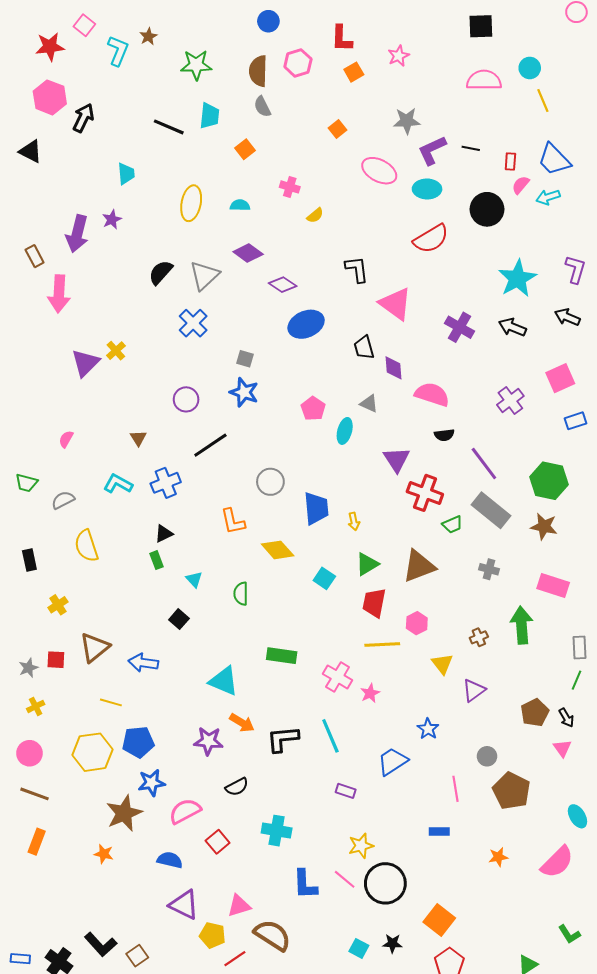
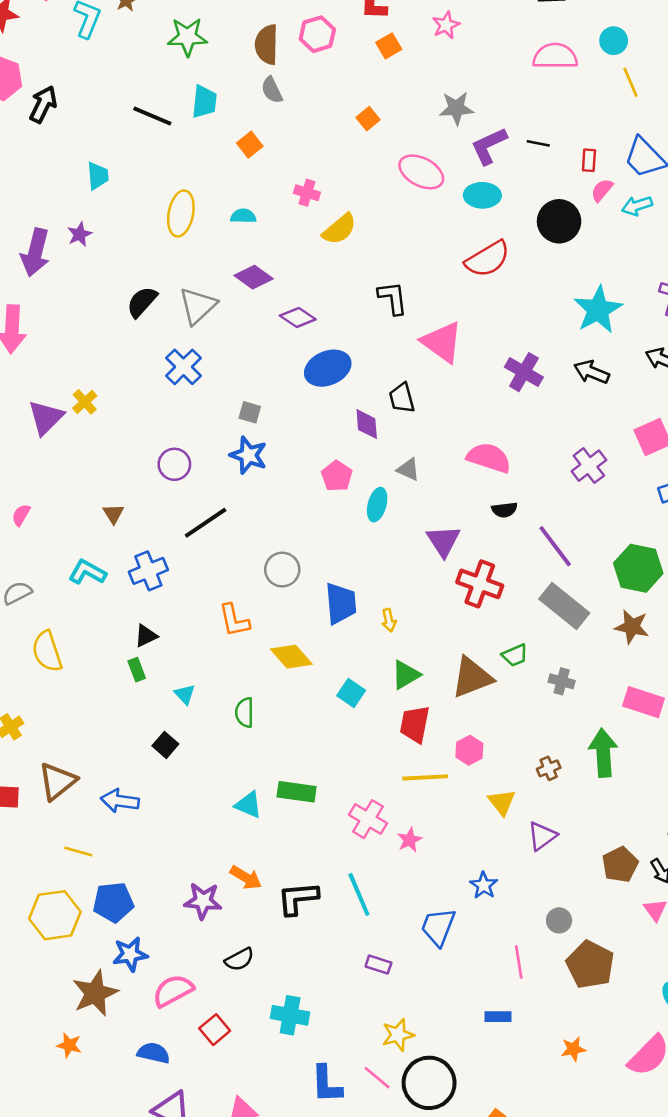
yellow semicircle: (315, 215) -> (339, 229), size x1.6
purple diamond: (393, 368) -> (367, 424), moved
green trapezoid: (452, 524) -> (515, 655), moved
cyan triangle: (224, 681) -> (248, 805), moved, size x0.7
blue trapezoid: (392, 761) -> (438, 927), turned -36

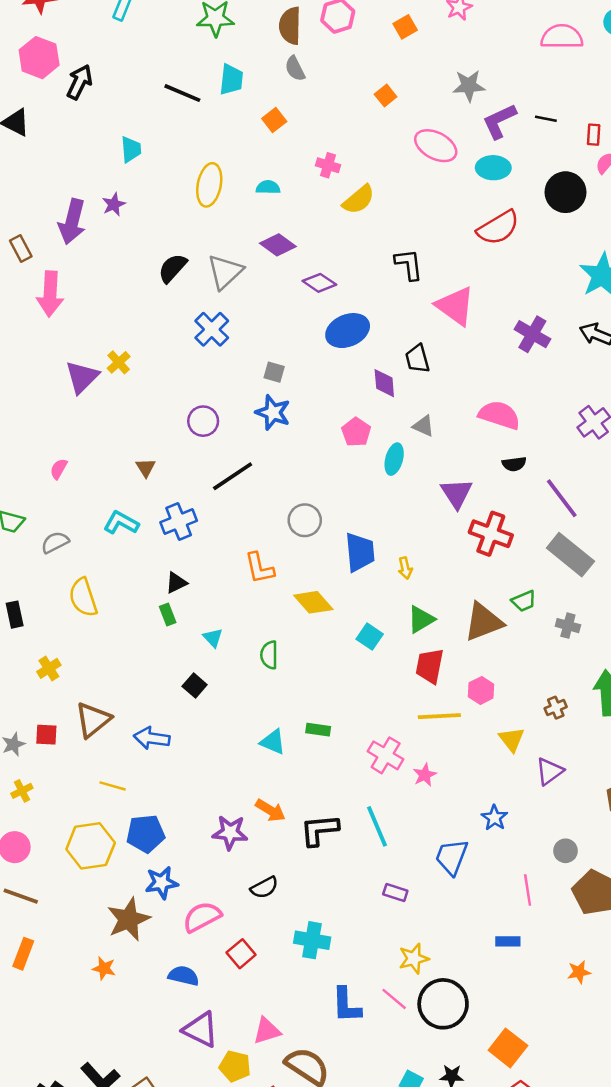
green rectangle: (297, 792) -> (318, 730), size x0.7

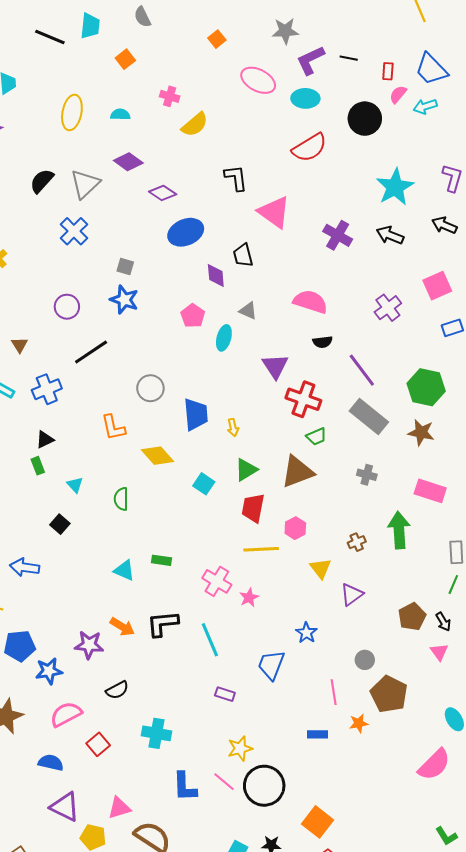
green trapezoid: (524, 601) -> (316, 437), moved
black L-shape: (319, 830) -> (163, 624), moved
blue star: (162, 883) -> (49, 671), moved
orange star: (579, 972) -> (359, 723), moved

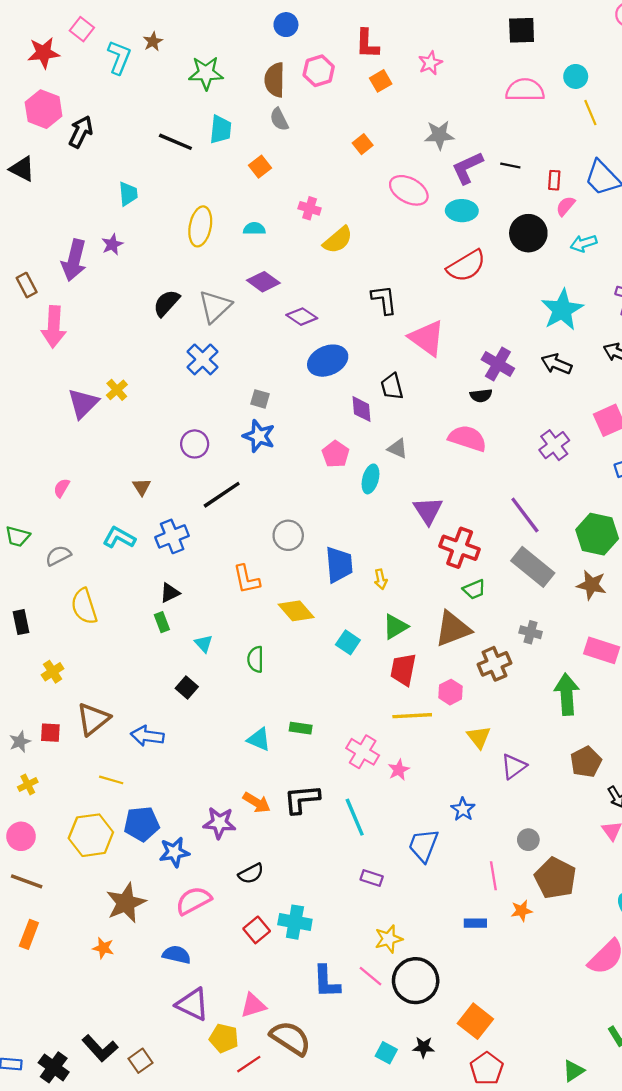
cyan arrow: (425, 106) -> (584, 243), moved
black semicircle: (323, 342) -> (481, 396), moved
brown cross: (357, 542) -> (495, 664), moved, size x1.6
brown pentagon: (412, 617) -> (586, 762), moved
red square: (98, 744) -> (257, 930), moved

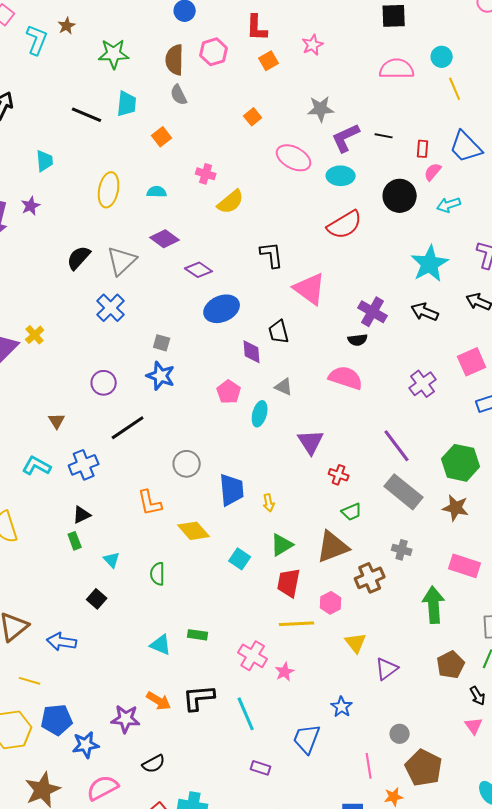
red cross: (460, 548) -> (339, 475), size x0.6

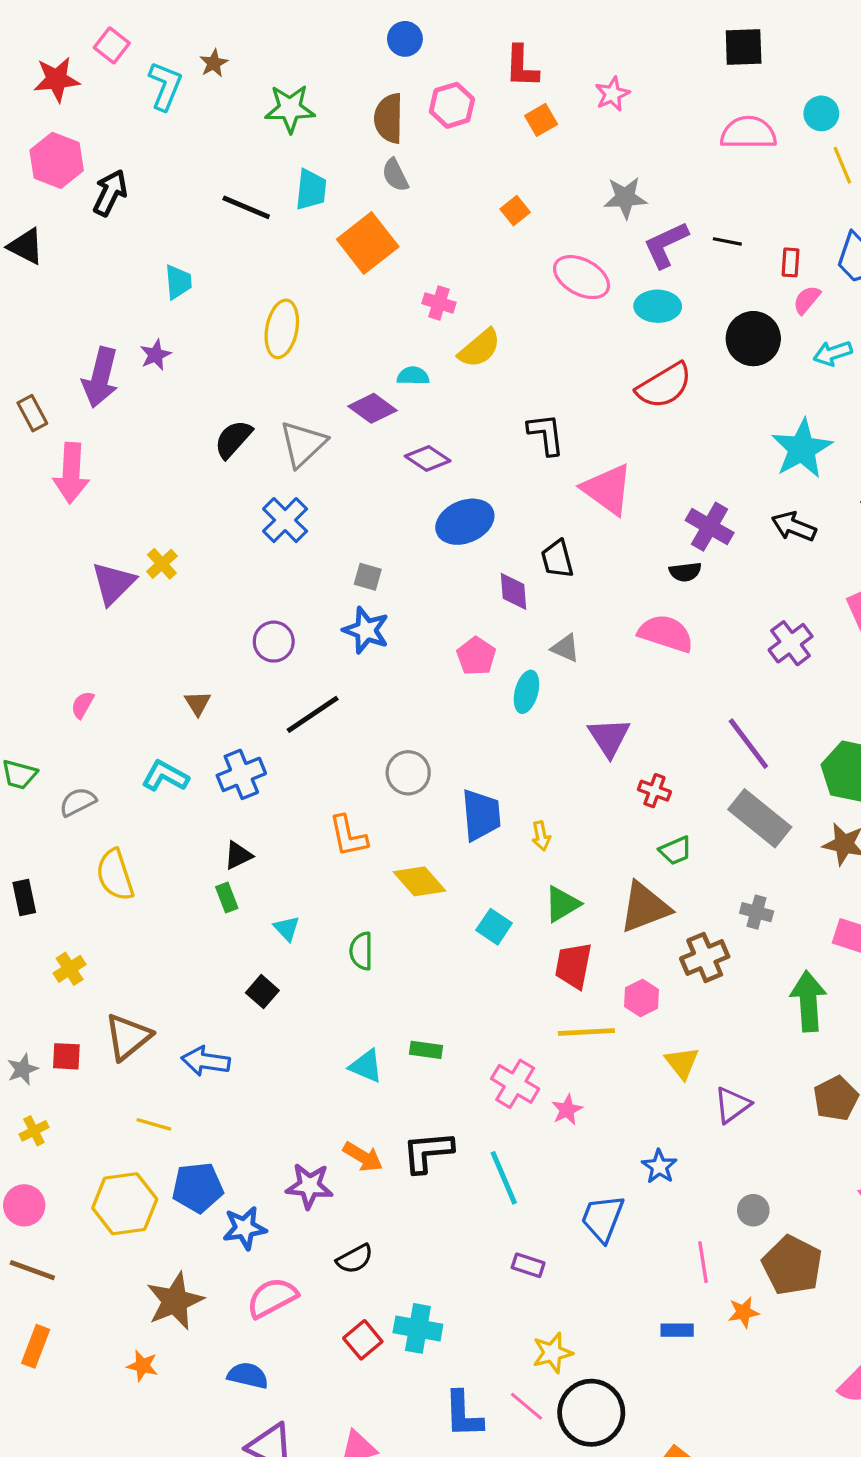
orange square: (162, 137) -> (368, 243), size x1.8
cyan semicircle: (157, 192) -> (413, 376), moved

